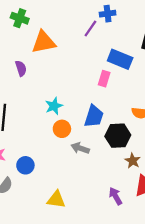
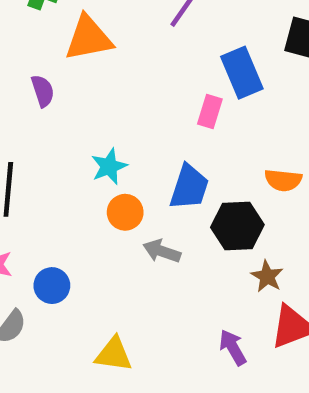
blue rectangle: (120, 59) -> (242, 73), turned 45

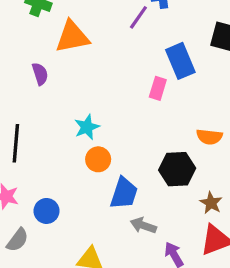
blue trapezoid: (189, 187) -> (124, 193), moved
gray arrow: (162, 251) -> (143, 225), moved
brown star: (267, 276) -> (211, 203), moved

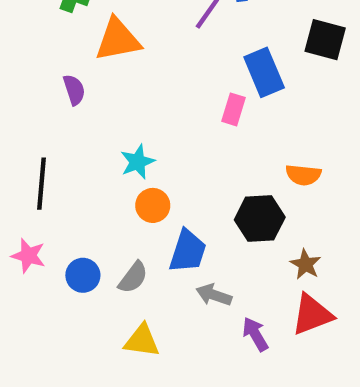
gray semicircle: (17, 240) -> (133, 277), moved

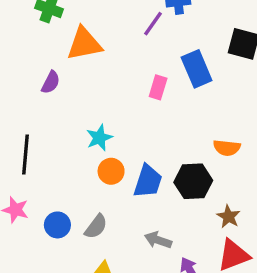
purple semicircle: (74, 90) -> (51, 82), turned 45
pink rectangle: (233, 109) -> (158, 87), moved
blue trapezoid: (188, 251) -> (148, 181), moved

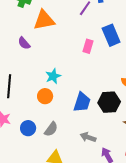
purple semicircle: (51, 82) -> (24, 43), turned 112
orange circle: (111, 171) -> (45, 96), moved

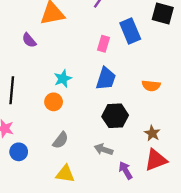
blue trapezoid: (82, 102) -> (106, 79), moved
black hexagon: (109, 102) -> (115, 116), moved
blue circle: (28, 128) -> (19, 152), moved

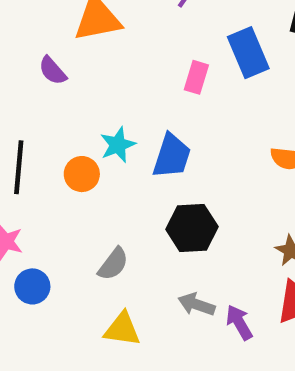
blue trapezoid: (106, 79) -> (172, 156), moved
orange circle: (54, 102) -> (82, 174), moved
black hexagon: (115, 116) -> (192, 228), moved
gray arrow: (103, 149) -> (196, 304), moved

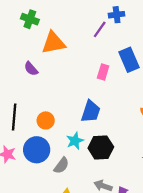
cyan star: (118, 145) -> (75, 141), moved
blue circle: (32, 286) -> (37, 150), moved, size x1.5

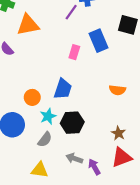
orange circle: (46, 120) -> (32, 97), moved
gray semicircle: (61, 166) -> (45, 139), moved

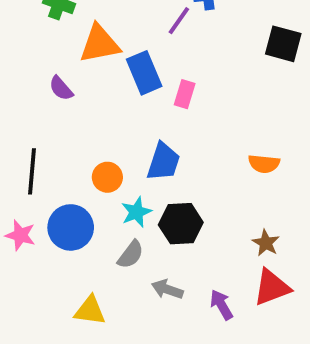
blue rectangle: (98, 41) -> (144, 73), moved
gray arrow: (74, 158) -> (167, 289), moved
yellow triangle: (40, 170) -> (90, 311), moved

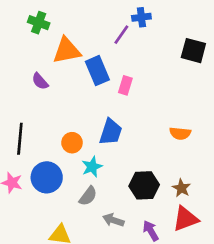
black hexagon: (181, 224) -> (144, 185), moved

